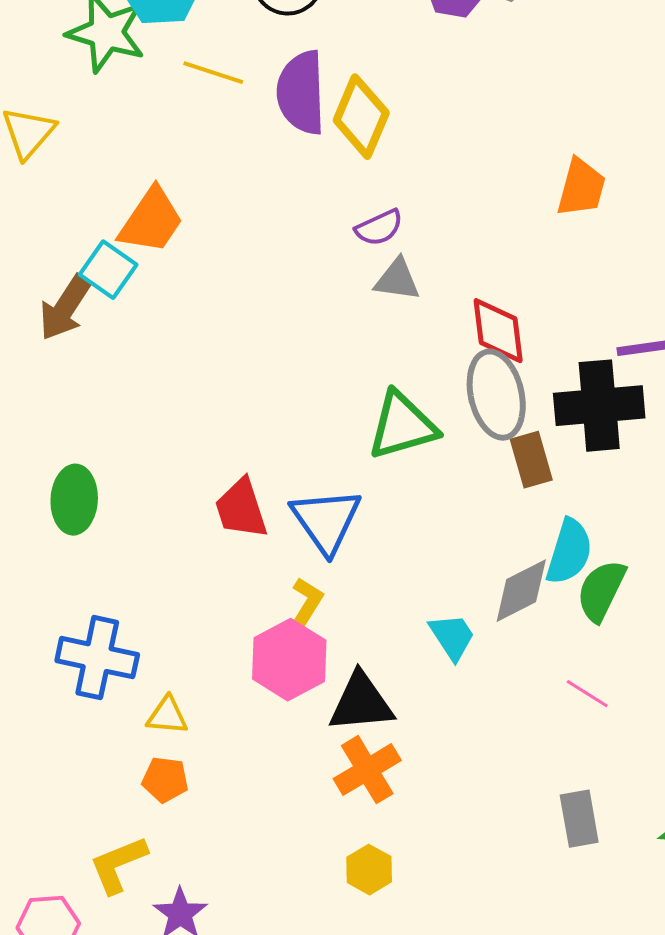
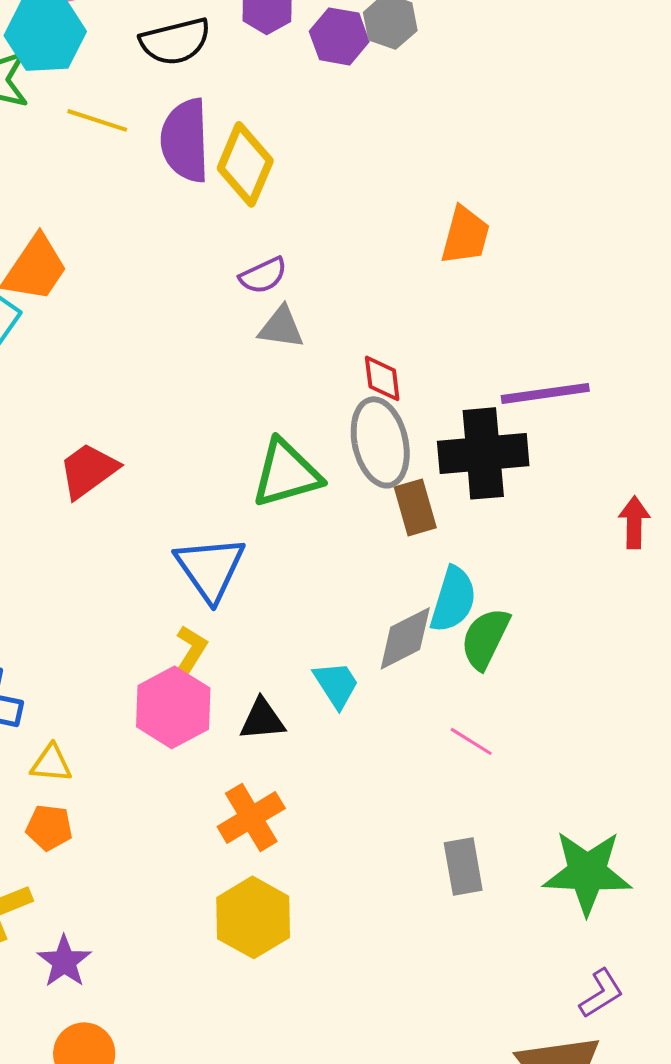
red diamond: (498, 331) -> (382, 378), size x0.7
red trapezoid: (241, 509) -> (88, 470), moved, turned 72
black triangle: (361, 703) -> (262, 719), moved, size x0.7
yellow hexagon: (369, 870) -> (253, 917), size x1.6

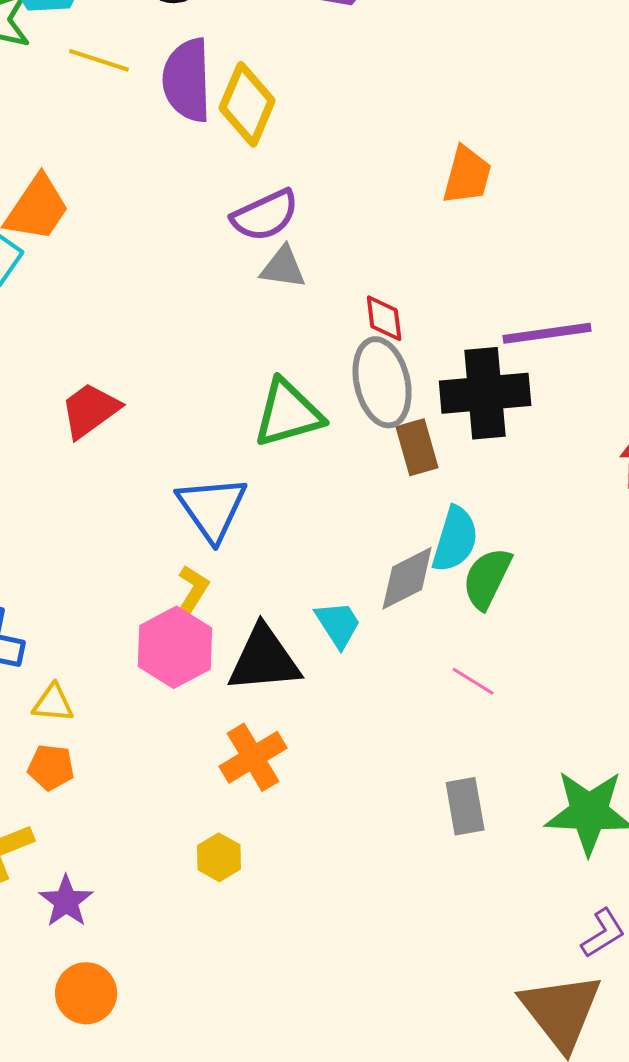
purple semicircle: (263, 275) -> (265, 215), size x1.4
black triangle: (262, 719) -> (264, 659), size x1.6
yellow hexagon: (253, 917) -> (219, 857), moved, size x0.6

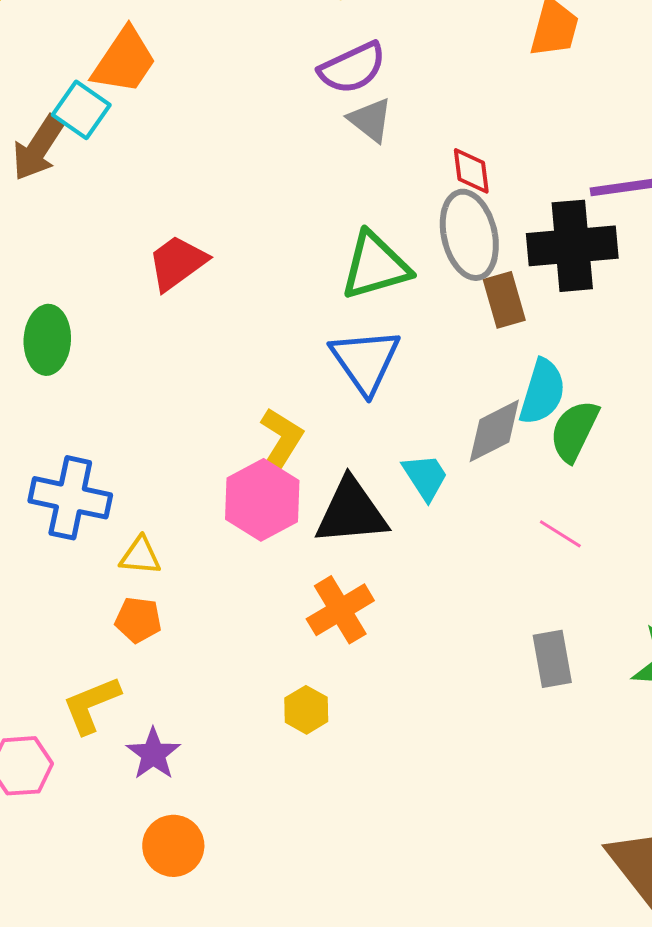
gray triangle: (283, 267) -> (370, 120), turned 30
blue triangle: (212, 508) -> (365, 361), moved
yellow L-shape: (193, 589) -> (280, 442), size x1.4

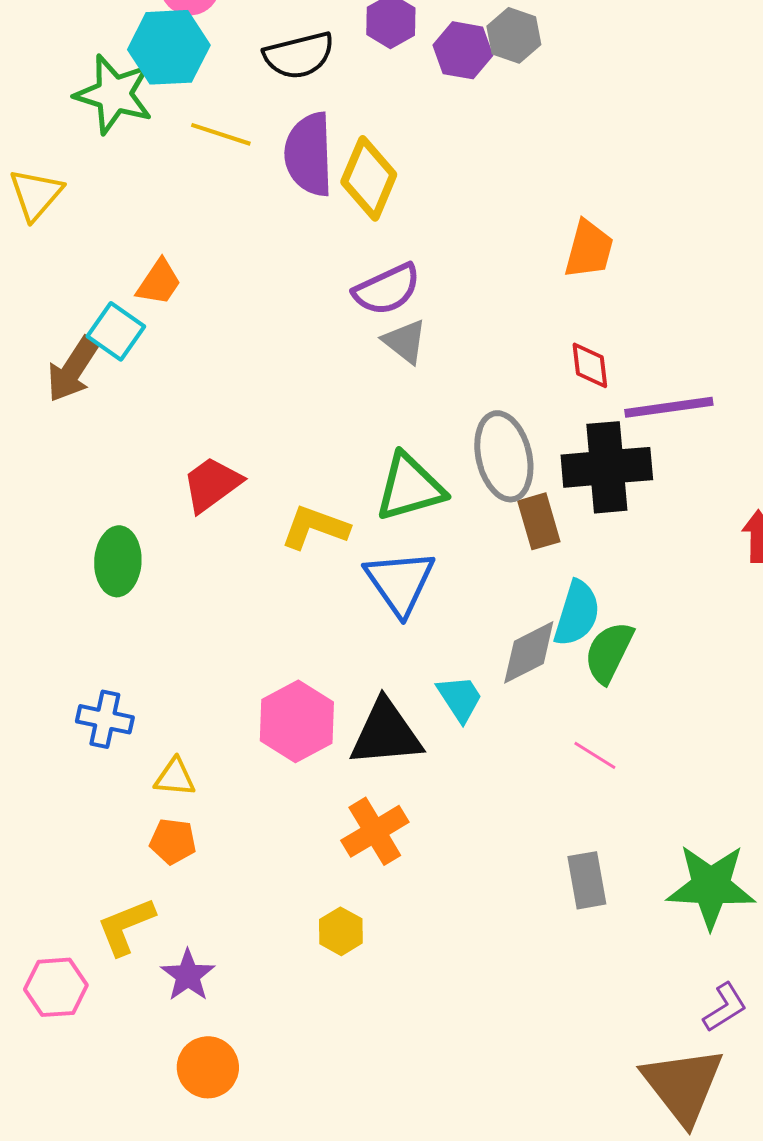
orange trapezoid: (124, 61) -> (159, 282), size x0.7
red diamond: (471, 171) -> (590, 365), moved
green ellipse: (47, 340) -> (118, 561), moved
yellow L-shape: (280, 442) -> (315, 527), moved, turned -102
blue cross: (70, 498) -> (105, 719), size x0.7

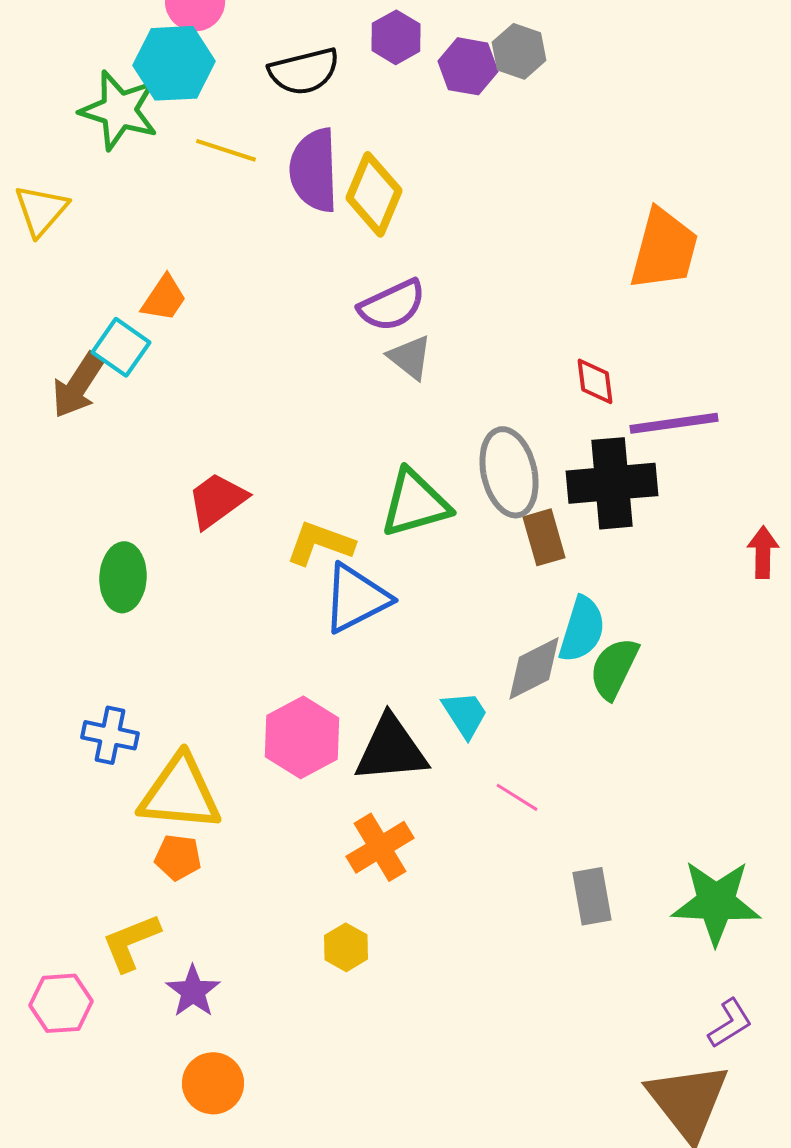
orange trapezoid: (589, 249) -> (664, 249), moved, size x1.4
blue triangle: (400, 582) -> (356, 598), moved, turned 38
pink line: (595, 755) -> (517, 797), moved
yellow triangle: (175, 777) -> (180, 793), size x2.0

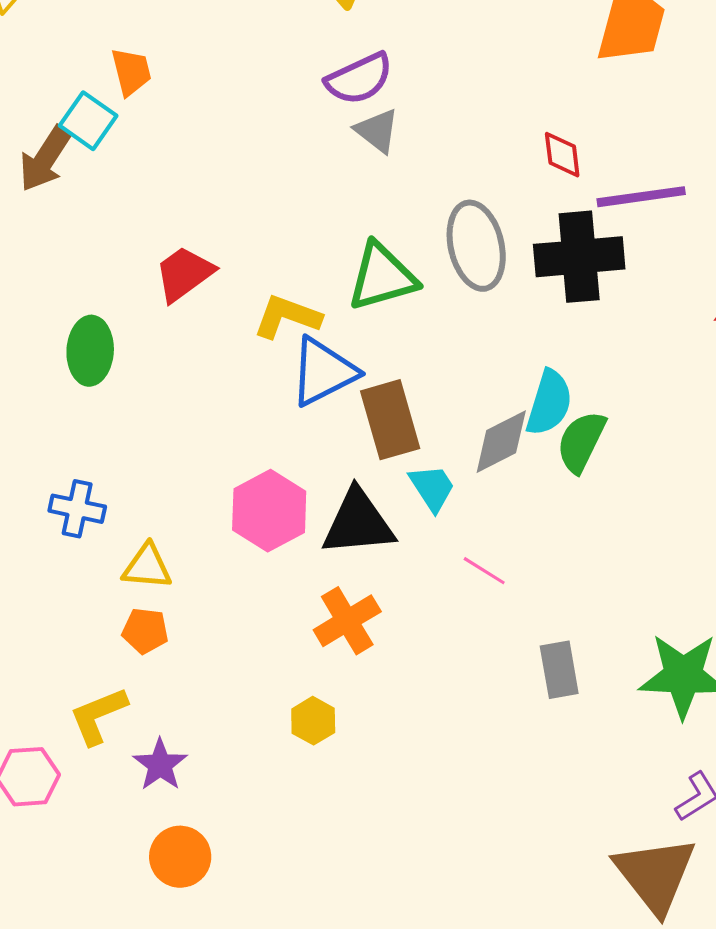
orange trapezoid: (164, 298) -> (131, 72), turned -48
brown rectangle: (544, 537) -> (390, 420), moved, size x1.4
yellow triangle: (180, 793) -> (147, 567), size x0.6

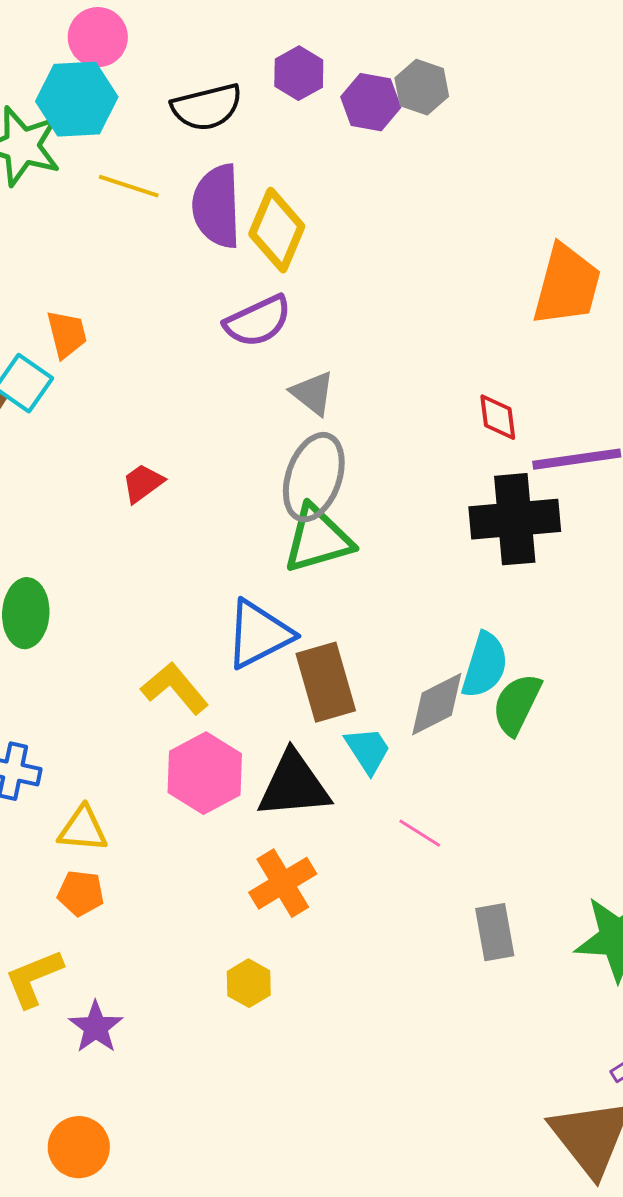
purple semicircle: (359, 79) -> (258, 321), moved
gray ellipse: (476, 246) -> (314, 477), moved, turned 32
red trapezoid: (184, 274) -> (143, 483), moved, size x0.7
yellow L-shape: (287, 317) -> (175, 688), moved, turned 30
orange circle: (180, 857) -> (79, 1147), moved

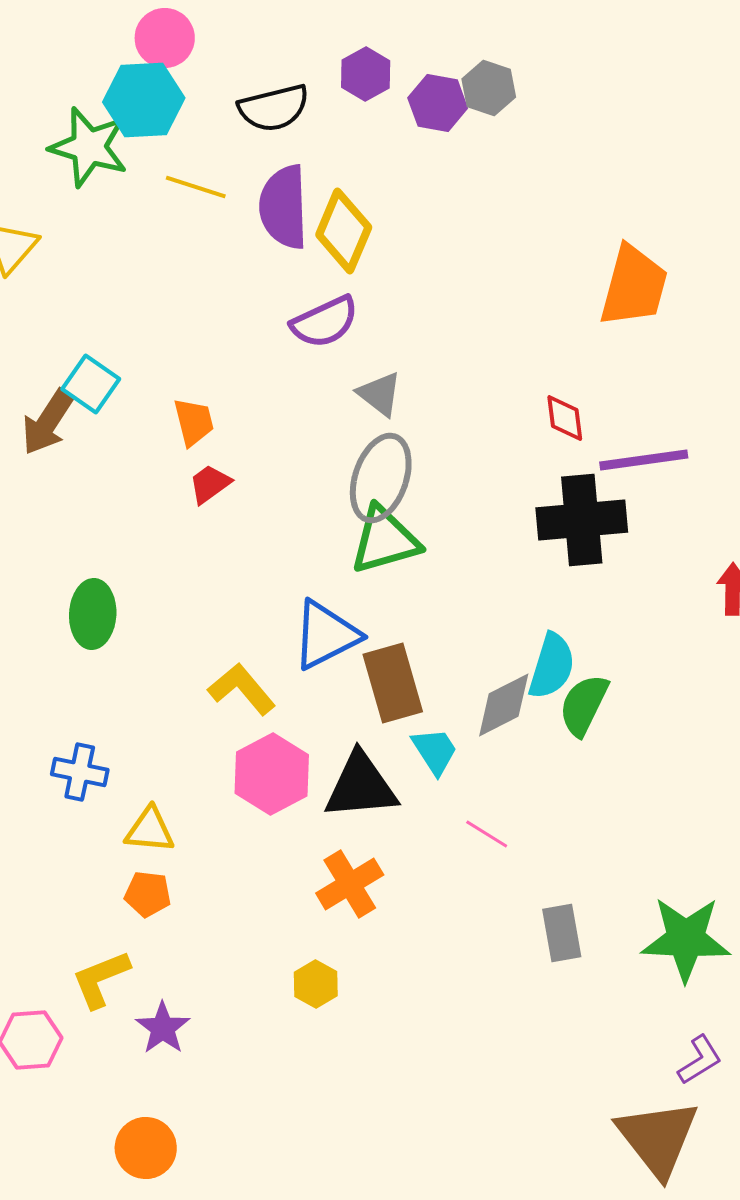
orange trapezoid: (67, 334) -> (194, 422), moved

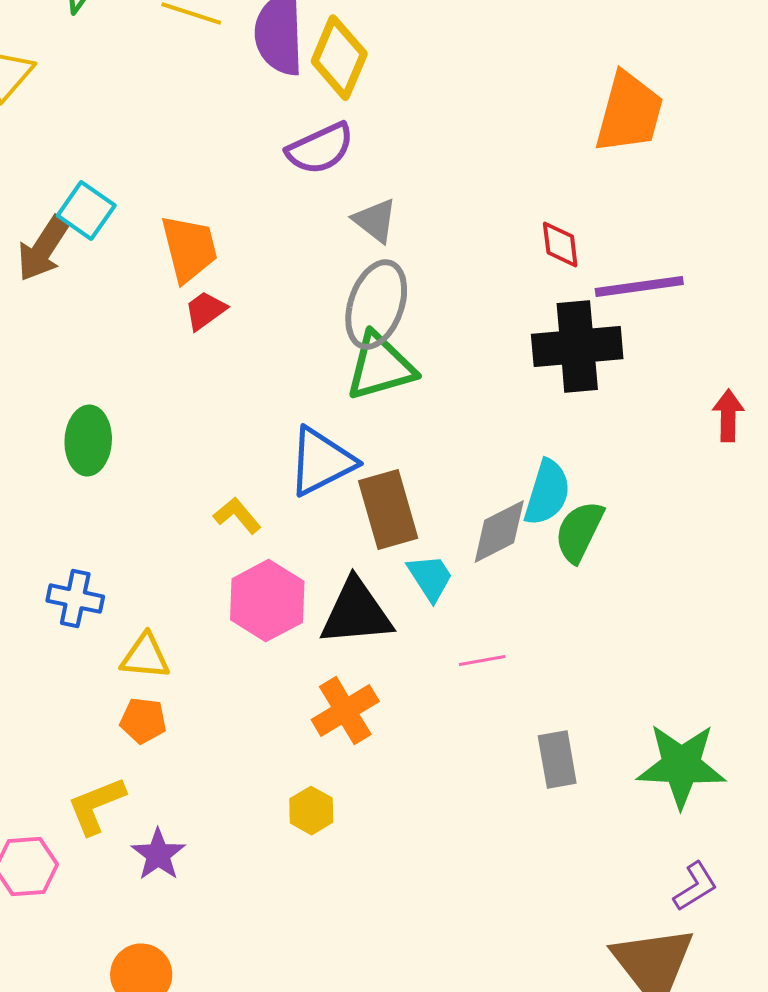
orange trapezoid: (194, 422) -> (189, 249), size x1.4
yellow L-shape: (242, 689) -> (237, 516), size x0.7
pink line: (487, 834) -> (482, 661), turned -42

